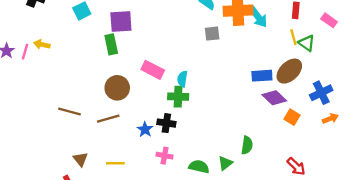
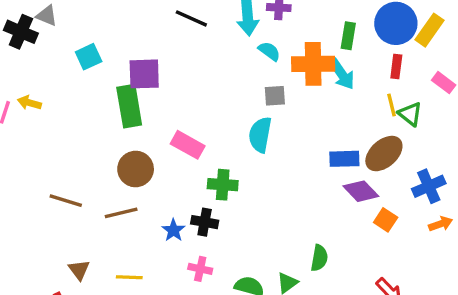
green rectangle: (111, 44) -> (129, 106), size x1.4
cyan semicircle: (182, 79) -> (260, 135), moved, size x1.5

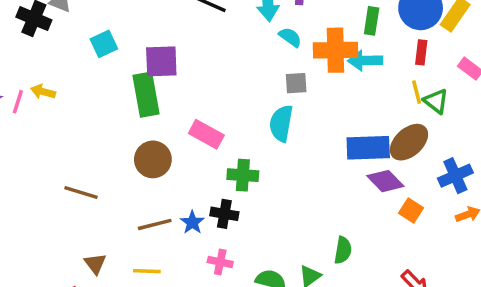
cyan arrow: (342, 74) -> (365, 61), turned 124
blue rectangle: (344, 159) -> (368, 148), size x1.4
brown line: (121, 213) -> (155, 224), moved

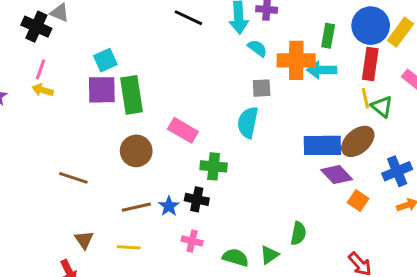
cyan square: (104, 44) -> (105, 60), moved
red rectangle: (421, 52) -> (370, 64), size x1.5
purple square: (161, 61) -> (102, 90), moved
pink line: (18, 102) -> (41, 69), moved

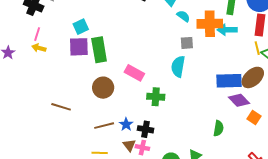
black cross: (197, 199) -> (145, 129), moved
green semicircle: (298, 233) -> (218, 128), moved
brown triangle: (84, 240) -> (129, 145), moved

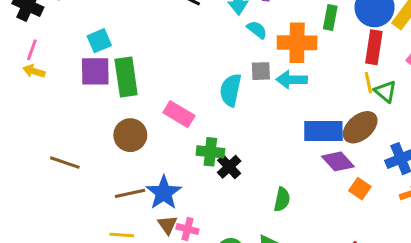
cyan arrow: (227, 30) -> (292, 80), moved
cyan semicircle: (178, 66) -> (231, 90), moved
blue star: (126, 124) -> (164, 193), size x1.6
green semicircle: (218, 128) -> (282, 199), moved
black cross: (145, 129) -> (229, 167), moved, turned 35

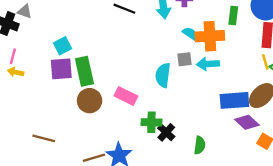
cyan semicircle: (257, 30) -> (190, 33), moved
brown circle: (130, 135) -> (90, 101), moved
green semicircle: (282, 199) -> (200, 145), moved

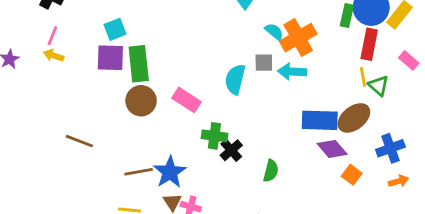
green rectangle: (233, 16) -> (347, 16), moved
orange cross: (210, 36) -> (298, 38), turned -32

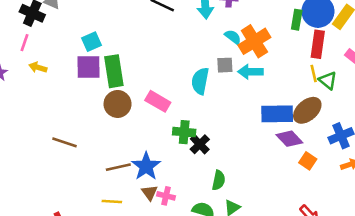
pink line: (52, 36) -> (24, 43), moved
green semicircle: (271, 171) -> (219, 180), moved

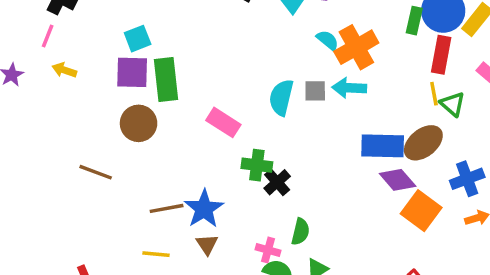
gray square: (225, 65) -> (315, 91), moved
brown circle: (118, 104) -> (139, 123), moved
orange square: (308, 161) -> (421, 211), size x1.6
pink cross: (166, 196) -> (268, 250), moved

